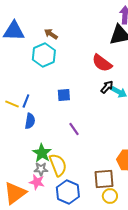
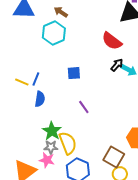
brown square: (104, 179) -> (114, 157), turned 35

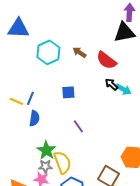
brown arrow: (61, 12) -> (79, 52), moved
black arrow: (117, 65) -> (111, 84), turned -88

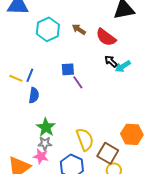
cyan arrow: (123, 89) -> (123, 66), turned 119
purple line: (78, 126) -> (78, 82), moved
yellow semicircle: (62, 162) -> (85, 139), moved

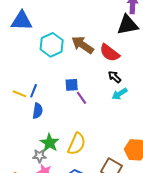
brown arrow: (79, 29) -> (83, 45), size x1.6
cyan arrow: (123, 66) -> (120, 94), moved
yellow semicircle: (85, 139) -> (77, 144), moved, turned 45
gray star: (45, 143) -> (40, 156), moved

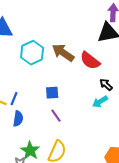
black arrow: (115, 77) -> (106, 85), moved
purple line: (82, 98) -> (56, 116), moved

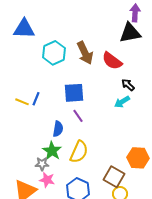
brown arrow: (63, 53) -> (85, 53), turned -150
blue square: (52, 93) -> (74, 93), size x1.5
blue semicircle: (18, 119) -> (58, 129), moved

